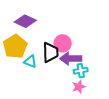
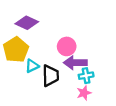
black trapezoid: (50, 52) -> (50, 76), moved
cyan triangle: (30, 62) -> (32, 66), turned -48

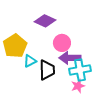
purple diamond: (27, 23) -> (45, 21), moved
cyan cross: (86, 76) -> (80, 70), size x1.5

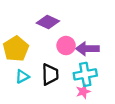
purple arrow: (70, 58) -> (87, 49), moved
cyan triangle: (30, 61) -> (22, 77), moved

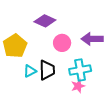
purple arrow: (87, 49) -> (92, 39), moved
cyan triangle: (22, 77) -> (30, 71), moved

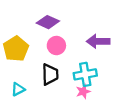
pink circle: (62, 43) -> (56, 46), moved
cyan triangle: (30, 71) -> (18, 89), moved

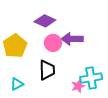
purple arrow: (98, 41) -> (72, 39), moved
cyan cross: (85, 74) -> (91, 78), moved

